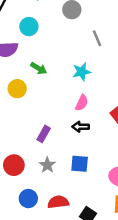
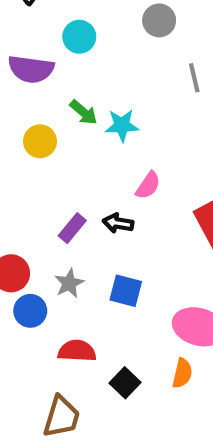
cyan star: (82, 72) -> (122, 125), moved
black arrow: (81, 127) -> (118, 223), moved
blue circle: (28, 199) -> (30, 311), moved

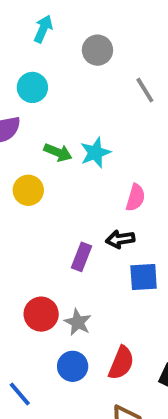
gray star: (69, 283) -> (78, 322), moved
blue square: (126, 291) -> (144, 277), moved
blue circle: (30, 311) -> (73, 366), moved
red semicircle: (77, 351) -> (121, 363), turned 128

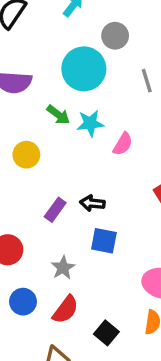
cyan circle: (32, 87) -> (84, 69), moved, size x1.6
yellow circle: (28, 190) -> (26, 155), moved
pink semicircle: (136, 198) -> (123, 144), moved
gray star: (78, 322) -> (63, 268), moved

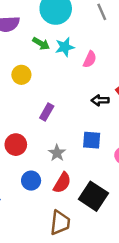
black arrow: (92, 203) -> (100, 100), moved
blue square: (104, 241) -> (92, 140), moved
black square: (106, 333) -> (93, 196), size x1.6

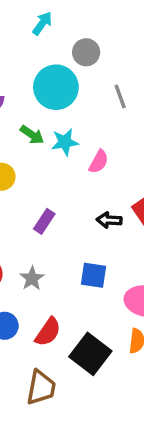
purple rectangle: (47, 112) -> (44, 221), moved
gray star: (57, 153) -> (32, 278), moved

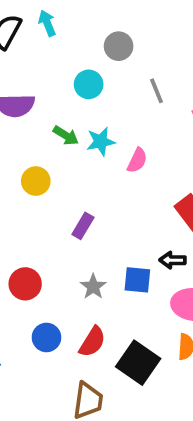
cyan arrow: (42, 23) -> (47, 23), moved, turned -55
cyan circle: (56, 87) -> (89, 84), size x0.6
black arrow: (109, 220) -> (173, 260), moved
gray star: (32, 278) -> (93, 287), moved

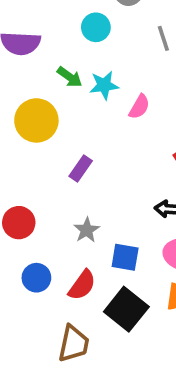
yellow circle: (36, 181) -> (36, 120), size x1.5
blue square: (137, 280) -> (125, 257), moved

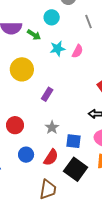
green arrow: (70, 77) -> (34, 35), moved
pink semicircle: (139, 107) -> (77, 51), moved

